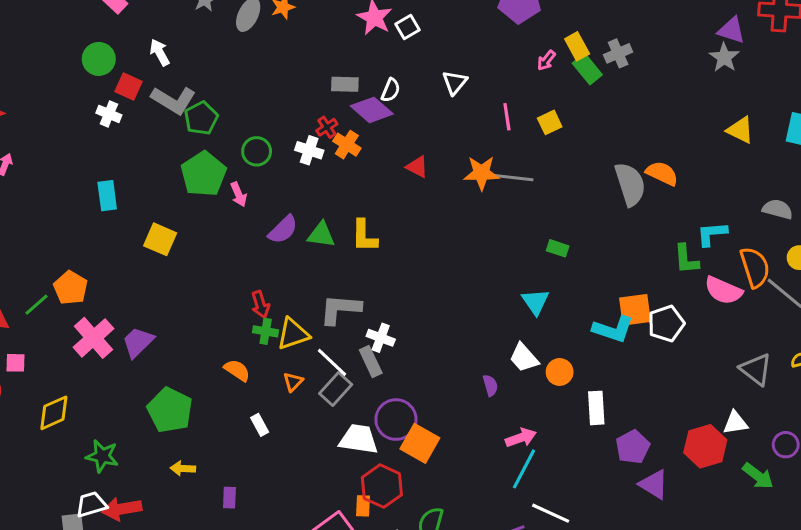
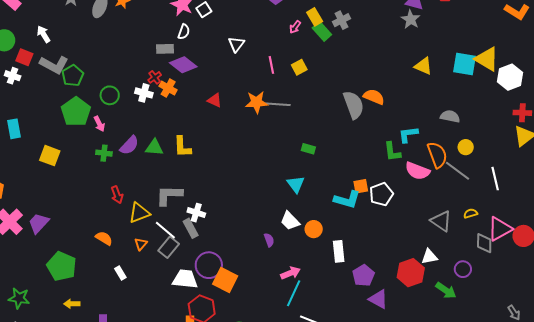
white semicircle: (391, 90) -> (184, 32), moved
orange square: (635, 310) -> (361, 186), size x0.7
green cross: (266, 331) -> (104, 153), moved

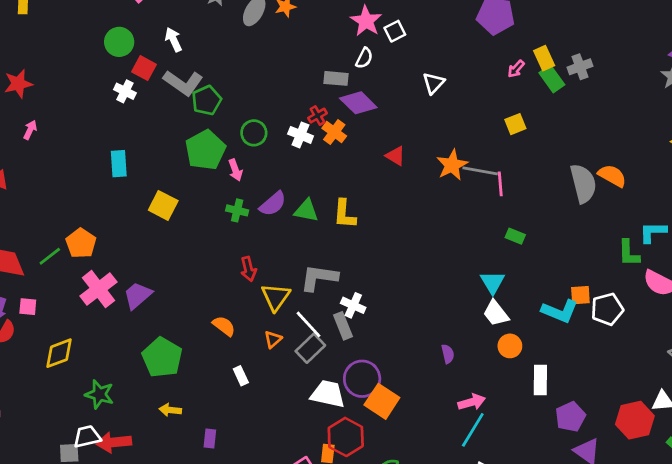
pink line: (271, 65) -> (500, 184), moved
orange star: (257, 102) -> (452, 165), turned -30
yellow triangle: (139, 213) -> (276, 297), turned -40
white trapezoid: (290, 221) -> (496, 313), moved

